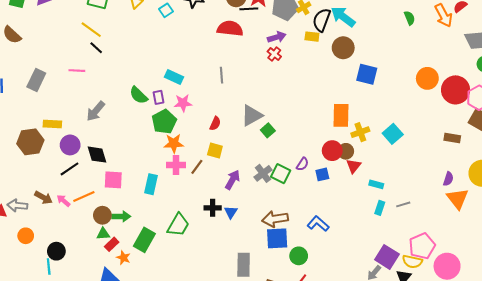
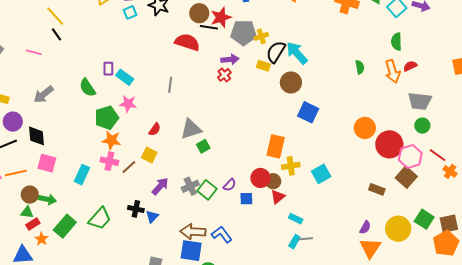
purple rectangle: (158, 97) -> (108, 69), moved
gray line: (403, 204) -> (306, 239), moved
blue L-shape: (318, 224) -> (222, 234), moved

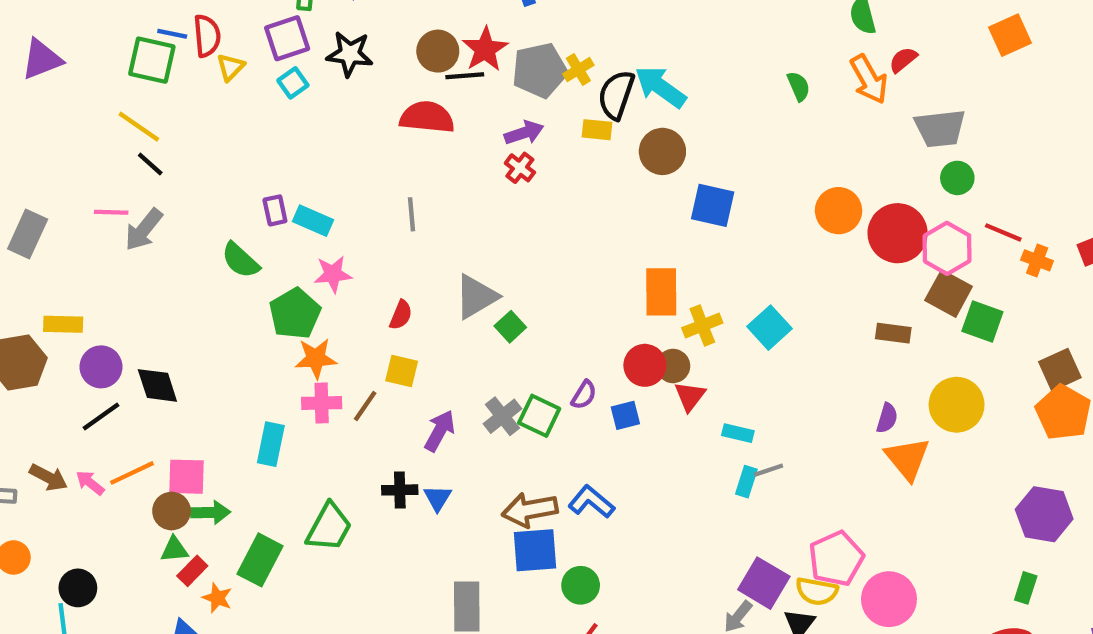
gray arrow: (44, 94) -> (144, 230), moved
pink square: (47, 163) -> (187, 477), moved
green square: (424, 219) -> (982, 321), moved

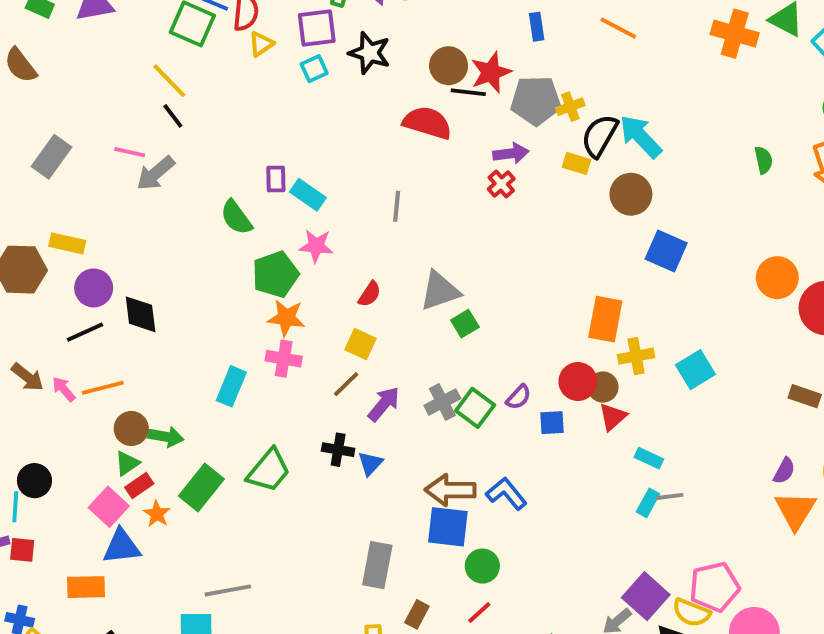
brown line: (365, 406) -> (346, 384), moved
pink square: (187, 477) -> (109, 507), moved, turned 30
green triangle: (174, 549) -> (127, 463), turned -40

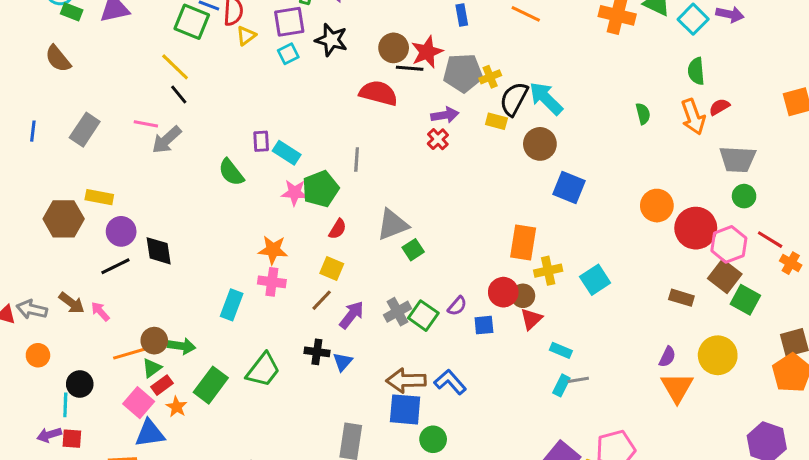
green pentagon: (275, 274) -> (321, 189), moved
orange line: (103, 388) -> (129, 354), moved

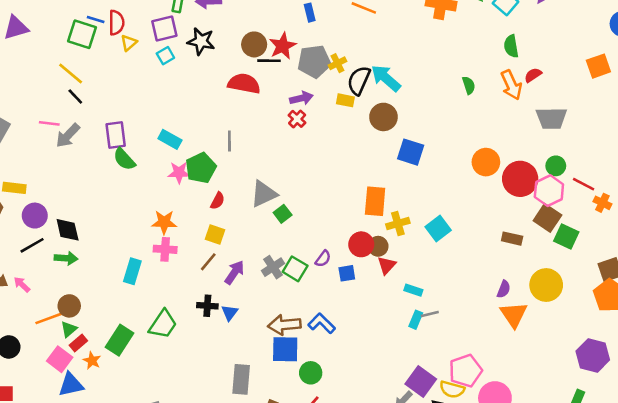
purple rectangle: (261, 141) -> (116, 135), moved, size x1.5
green circle: (744, 196) -> (556, 166), moved
green arrow: (182, 346) -> (66, 258), moved

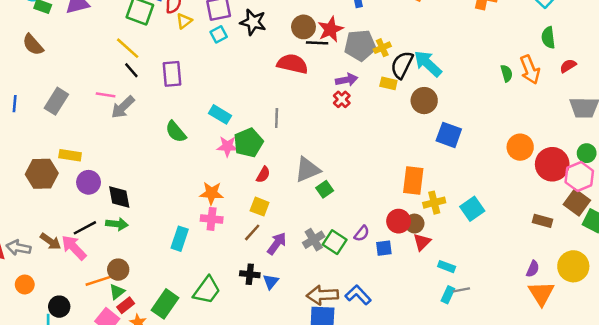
orange arrow: (511, 85) -> (530, 70), moved
purple rectangle: (116, 135) -> (172, 74), moved
black line: (32, 245) -> (85, 228), moved
pink arrow: (22, 284) -> (74, 248), size x1.6

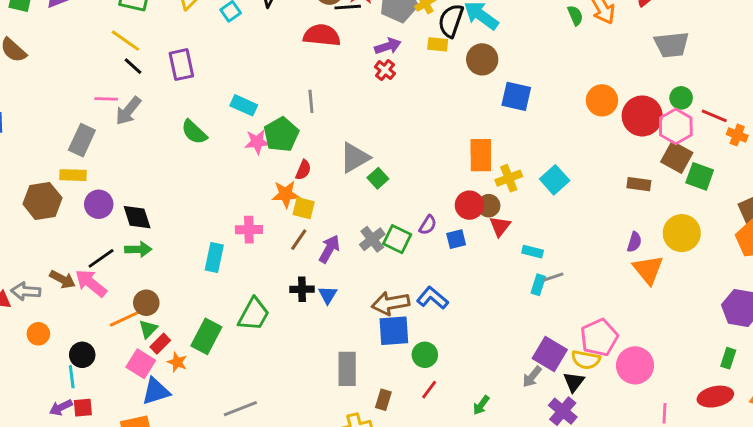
gray rectangle: (56, 101) -> (82, 140), moved
orange star: (212, 193) -> (286, 194), moved

